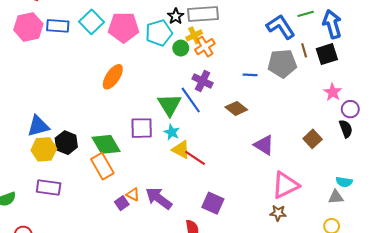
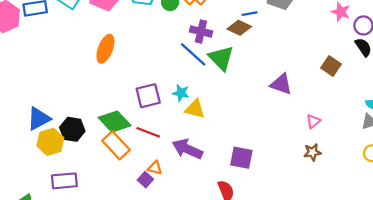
green triangle: (169, 105) -> (221, 58), moved
brown diamond: (236, 108) -> (239, 28), moved
red line: (195, 158) -> (148, 132), moved
pink triangle: (285, 185) -> (313, 121), size x0.5
purple arrow: (159, 198) -> (187, 149), moved

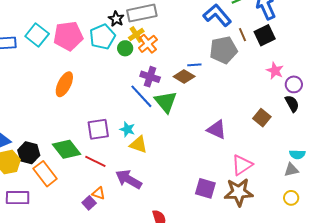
pink triangle: (313, 121) -> (242, 165), size x1.6
orange rectangle: (116, 145) -> (45, 174), moved
brown star: (312, 152) -> (239, 192), size x1.8
purple square: (241, 158) -> (205, 188), moved

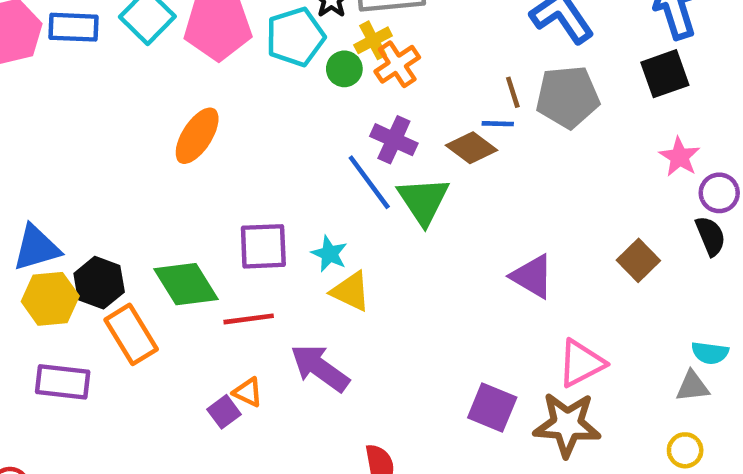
brown line: (243, 35) -> (513, 92), moved
red line: (95, 161) -> (249, 319), turned -40

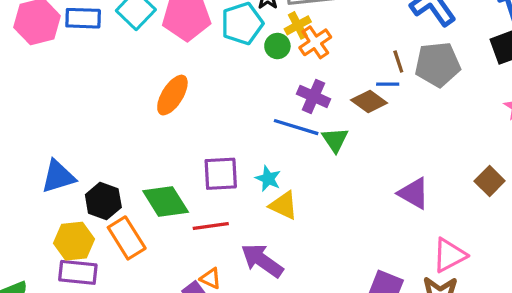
blue line: (369, 182) -> (296, 127), turned -36
green triangle: (423, 201) -> (335, 140), size x0.7
yellow hexagon: (50, 299) -> (74, 241), moved

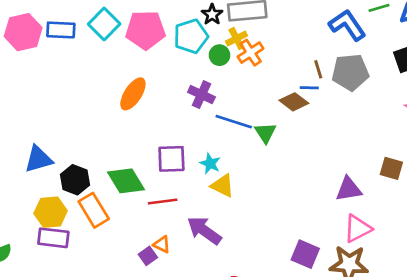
purple cross: (313, 96) -> (201, 95), moved
brown square: (490, 181) -> (391, 168), turned -30
purple triangle: (414, 193) -> (349, 189), moved, turned -40

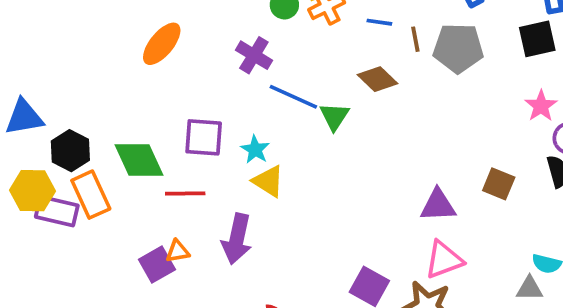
blue line: (309, 88) -> (379, 22), moved
purple arrow: (204, 230) -> (237, 239), turned -120
purple rectangle: (53, 238) -> (57, 211), moved
orange triangle: (162, 244) -> (178, 251), turned -42
purple square: (148, 256) -> (157, 265), size x1.4

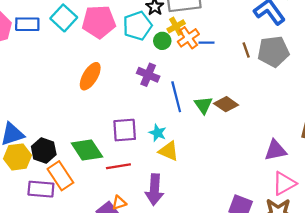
blue line: (379, 22) -> (207, 43), moved
brown diamond: (377, 79) -> (226, 104), moved
blue line: (293, 97) -> (176, 97), turned 60
yellow hexagon: (32, 191) -> (18, 157), moved

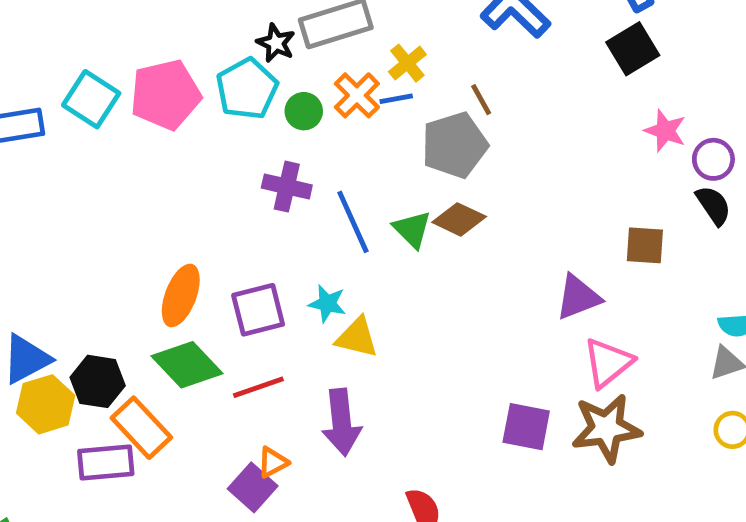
yellow cross: (176, 26) -> (407, 63), moved
gray pentagon: (273, 51) -> (454, 145), moved
orange ellipse: (90, 76) -> (181, 296), moved

